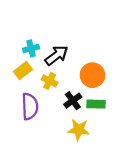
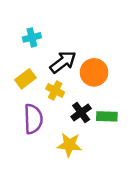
cyan cross: (31, 48) -> (32, 37), moved
orange circle: (93, 75) -> (94, 72), moved
yellow star: (79, 130) -> (69, 145), moved

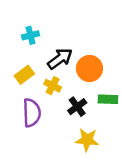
green rectangle: (107, 116) -> (108, 99), moved
yellow star: (69, 145) -> (87, 140), moved

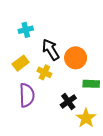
black arrow: (60, 59) -> (51, 50), turned -85
black cross: (77, 107) -> (68, 101), moved
yellow star: (87, 140) -> (86, 118), moved, turned 30

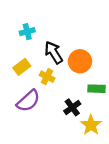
purple semicircle: (27, 95) -> (28, 101), turned 50

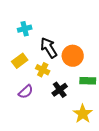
purple semicircle: (28, 101) -> (26, 92), size x0.7
black cross: (72, 107) -> (60, 90), moved

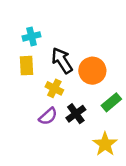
yellow rectangle: (20, 61) -> (26, 66), moved, turned -56
green rectangle: (88, 81) -> (111, 102), turned -42
purple semicircle: (26, 92) -> (48, 116), moved

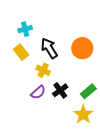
yellow rectangle: (26, 66) -> (21, 52), turned -35
orange circle: (92, 71) -> (82, 48), moved
green rectangle: (111, 102) -> (88, 91), moved

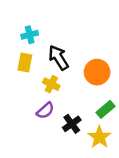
orange circle: (82, 48) -> (97, 72), moved
yellow rectangle: (21, 52) -> (25, 62), turned 49
black cross: (60, 90) -> (72, 124), moved

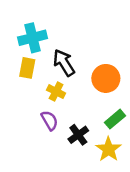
cyan cross: (30, 35) -> (32, 38), size x1.5
purple semicircle: (45, 111) -> (50, 120), turned -78

